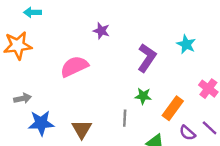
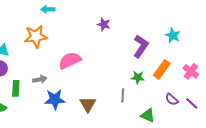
pink semicircle: (74, 66) -> (70, 60), moved
orange rectangle: (173, 108) -> (162, 69), moved
purple semicircle: (187, 133) -> (172, 99), moved

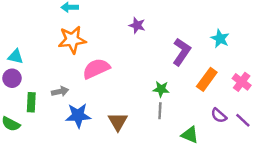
orange star: (36, 36) -> (72, 40), moved
green star: (138, 77) -> (161, 89), moved

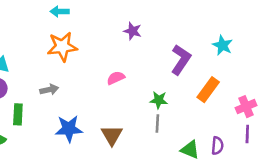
pink semicircle: (96, 69) -> (116, 78), moved, size x0.6
pink cross: (242, 82) -> (246, 107), moved, turned 30
gray arrow: (60, 91) -> (49, 90), moved
purple semicircle: (219, 116) -> (217, 146), moved, turned -126
purple line: (243, 120) -> (247, 134), turned 49

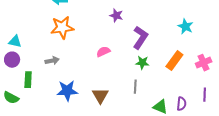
purple L-shape: (181, 60) -> (140, 38), moved
green star: (159, 100) -> (142, 63), moved
pink cross: (246, 107) -> (204, 63), moved

